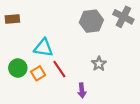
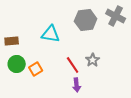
brown rectangle: (12, 19) -> (12, 41), moved
cyan triangle: (43, 48) -> (51, 34), moved
red line: (59, 69) -> (73, 65), moved

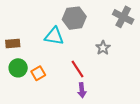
gray hexagon: (86, 20) -> (74, 18), moved
gray star: (93, 60) -> (103, 48), moved

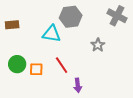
brown rectangle: (13, 44) -> (12, 25), moved
red line: (78, 69) -> (62, 65), moved
orange square: (38, 73) -> (36, 69), turned 32

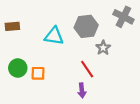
gray hexagon: (71, 17) -> (86, 26), moved
red line: (62, 65) -> (87, 69), moved

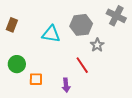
brown rectangle: (12, 26) -> (12, 25), turned -64
orange square: (38, 73) -> (36, 79), moved
purple arrow: (82, 90) -> (66, 85), moved

